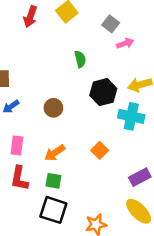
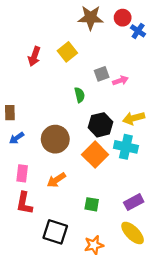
gray square: (111, 24) -> (102, 74), moved, turned 32
brown circle: (53, 108) -> (55, 139), size x1.6
orange square: (100, 150) -> (95, 155), moved, size x1.6
green square: (53, 181) -> (92, 204), moved

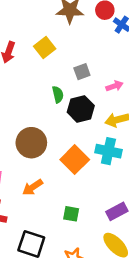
pink arrow: (120, 81) -> (114, 86), moved
black hexagon: (101, 125) -> (81, 109), moved

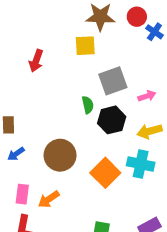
yellow square: (45, 47) -> (85, 46), moved, turned 35
gray square: (82, 72) -> (113, 81), size x1.6
orange arrow: (33, 187) -> (49, 199), moved

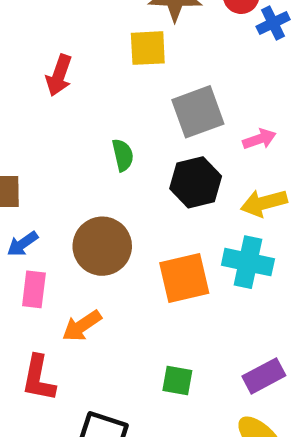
blue cross: (154, 32) -> (273, 23), turned 30
green semicircle: (88, 105) -> (123, 155), moved
orange square: (105, 173) -> (184, 278), turned 32
pink rectangle: (22, 194) -> (34, 289), moved

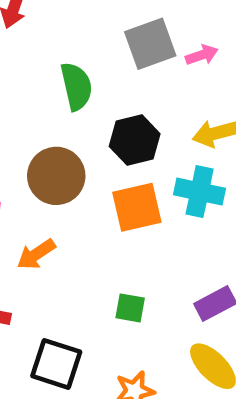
pink arrow: (259, 139) -> (202, 55), moved
green semicircle: (123, 155) -> (76, 86), size x1.5
black hexagon: (196, 182) -> (135, 140), moved

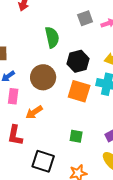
gray square: (150, 44) -> (85, 18), size x0.7
orange square: (137, 207) -> (79, 91), turned 30

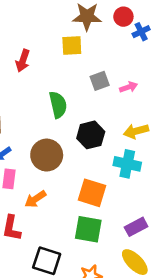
orange square: (79, 91) -> (92, 193), moved
green square: (76, 136) -> (88, 229), size x1.6

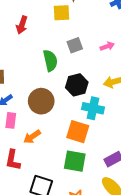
gray square: (100, 81) -> (75, 45), moved
cyan cross: (127, 164) -> (93, 108), moved

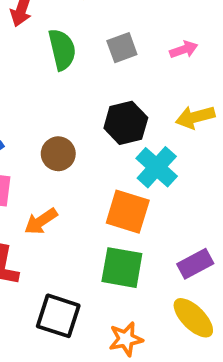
green semicircle: (50, 61) -> (62, 50), moved
brown circle: (41, 101) -> (58, 154), size x0.7
cyan cross: (93, 108) -> (157, 167), turned 30

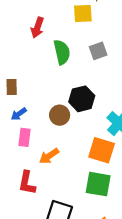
black hexagon: (126, 123) -> (82, 99), moved

